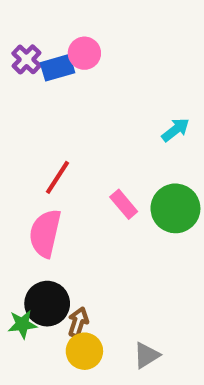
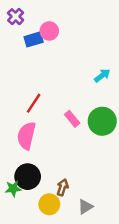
purple cross: (26, 59) -> (16, 17), moved
brown arrow: (78, 322) -> (63, 187), moved

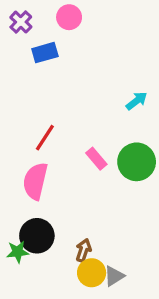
pink circle: (49, 31) -> (69, 17), moved
yellow circle: (49, 204) -> (92, 273), moved

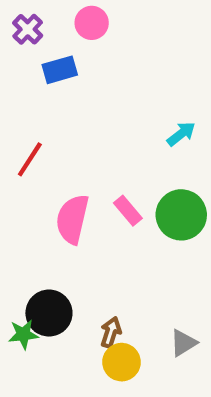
red line: (45, 138) -> (30, 159), moved
pink semicircle: (35, 181) -> (72, 219), moved
gray triangle: (114, 276) -> (183, 343), moved

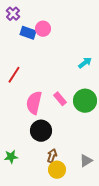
pink circle: (92, 23) -> (43, 29), moved
blue rectangle: (60, 70) -> (28, 33), turned 35
black circle: (49, 313) -> (41, 131), moved

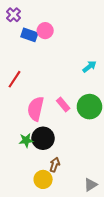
green star: (11, 157) -> (26, 140), moved
gray triangle: (86, 161) -> (91, 185), moved
yellow circle: (57, 170) -> (43, 179), moved

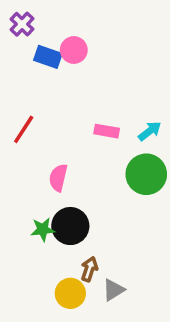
cyan arrow: (89, 66) -> (150, 131), moved
pink rectangle: (63, 104) -> (107, 131), moved, turned -40
pink semicircle: (36, 109) -> (58, 178), size x0.7
gray triangle: (91, 185) -> (113, 290), moved

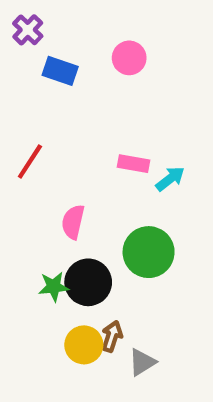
pink circle: (74, 50) -> (129, 58), moved
cyan arrow: (150, 131) -> (170, 179), moved
green circle: (146, 174) -> (149, 252), moved
yellow circle: (70, 293) -> (84, 345), moved

